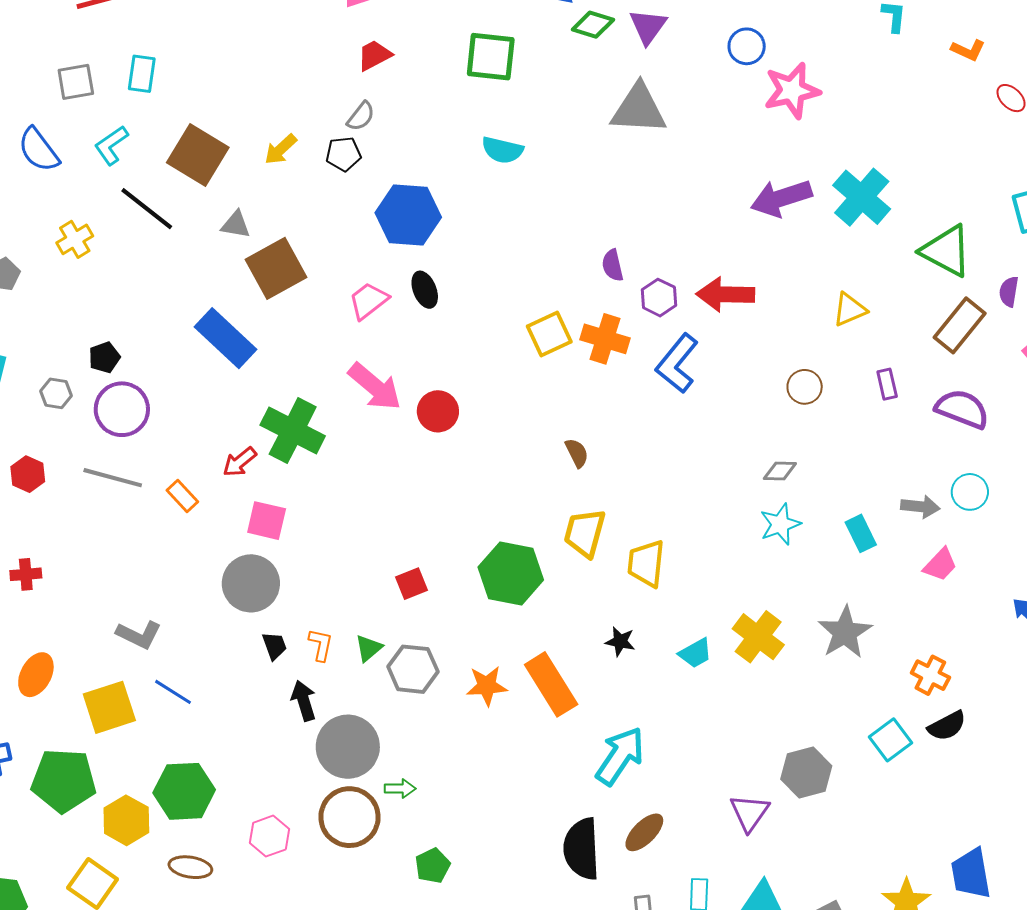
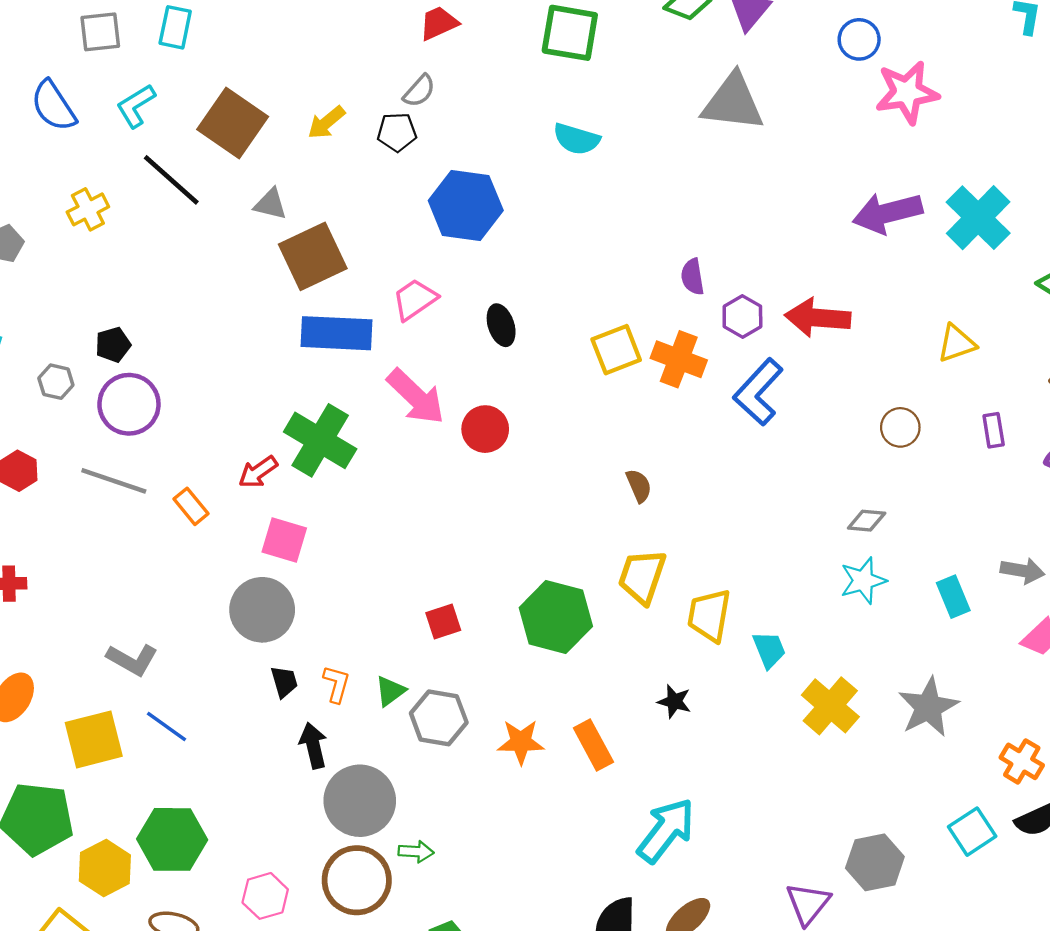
black ellipse: (425, 290) -> (501, 325), moved
blue rectangle: (226, 338) -> (336, 333), moved, turned -44
cyan trapezoid: (695, 653) -> (769, 650), moved, turned -87
orange rectangle: (551, 684) -> (593, 745), size x0.7

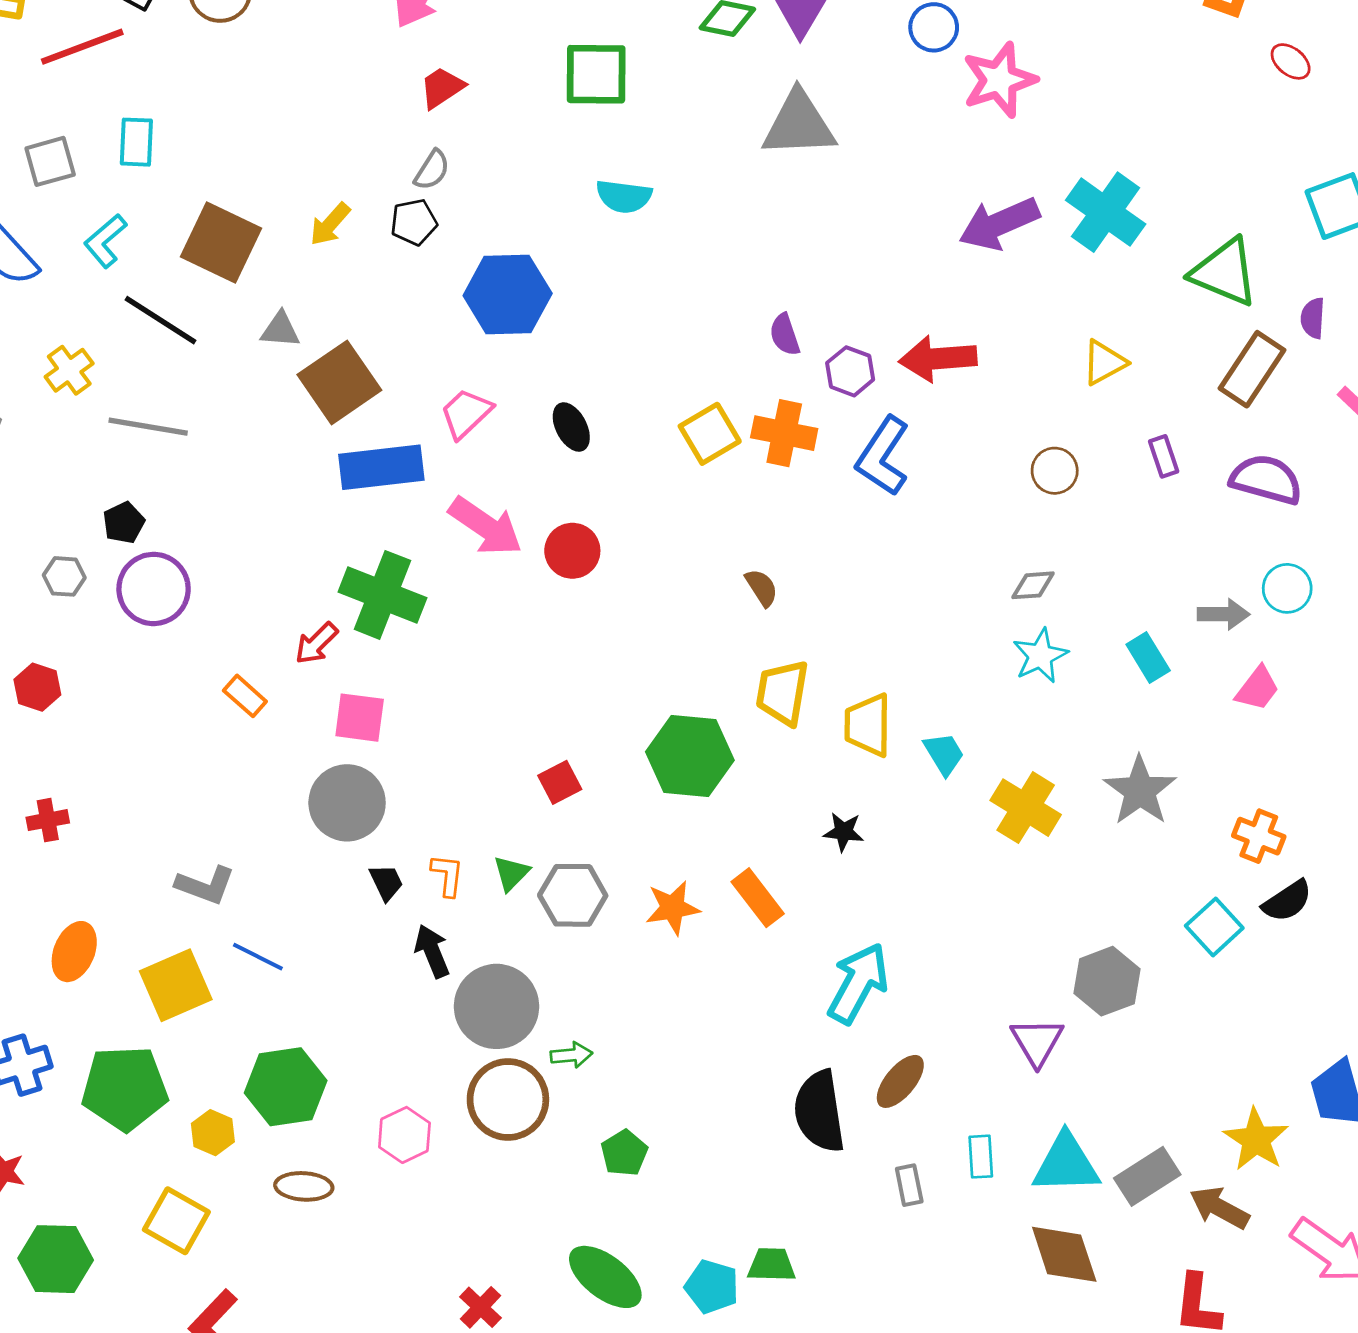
gray line: (114, 481) -> (148, 427), moved
yellow hexagon: (105, 868) -> (213, 1133), size x0.7

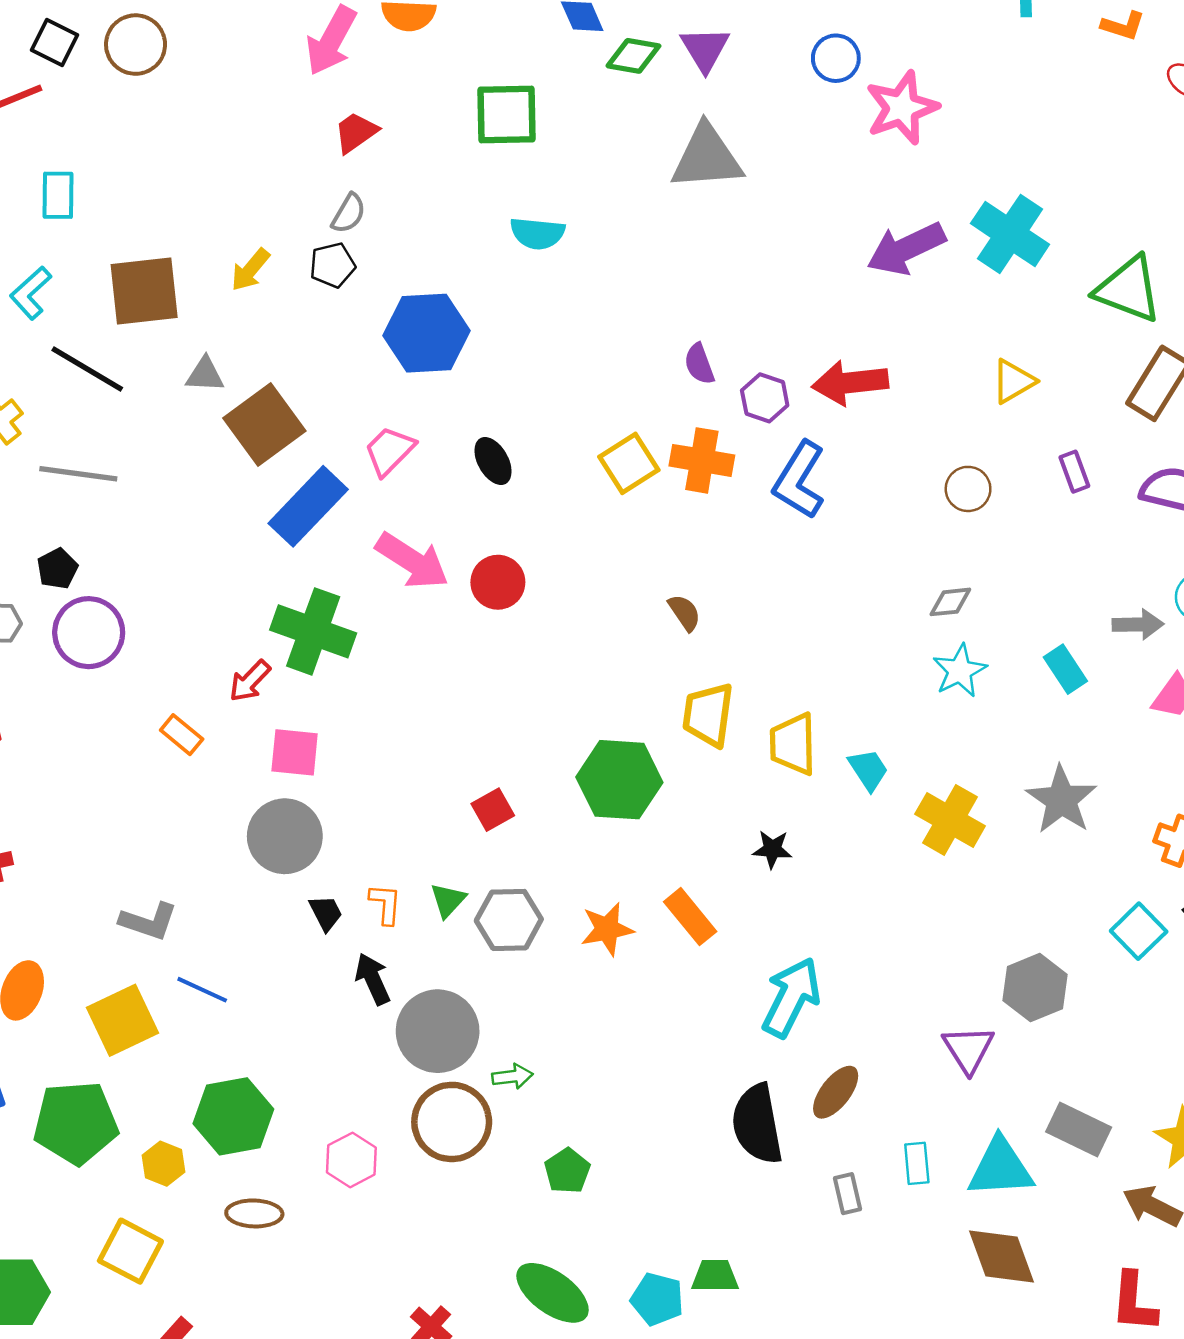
brown square: (221, 242) -> (144, 291), turned -30
blue rectangle: (381, 467) -> (308, 506), turned -38
gray rectangle: (1147, 1176) -> (1079, 1129), moved, turned 60

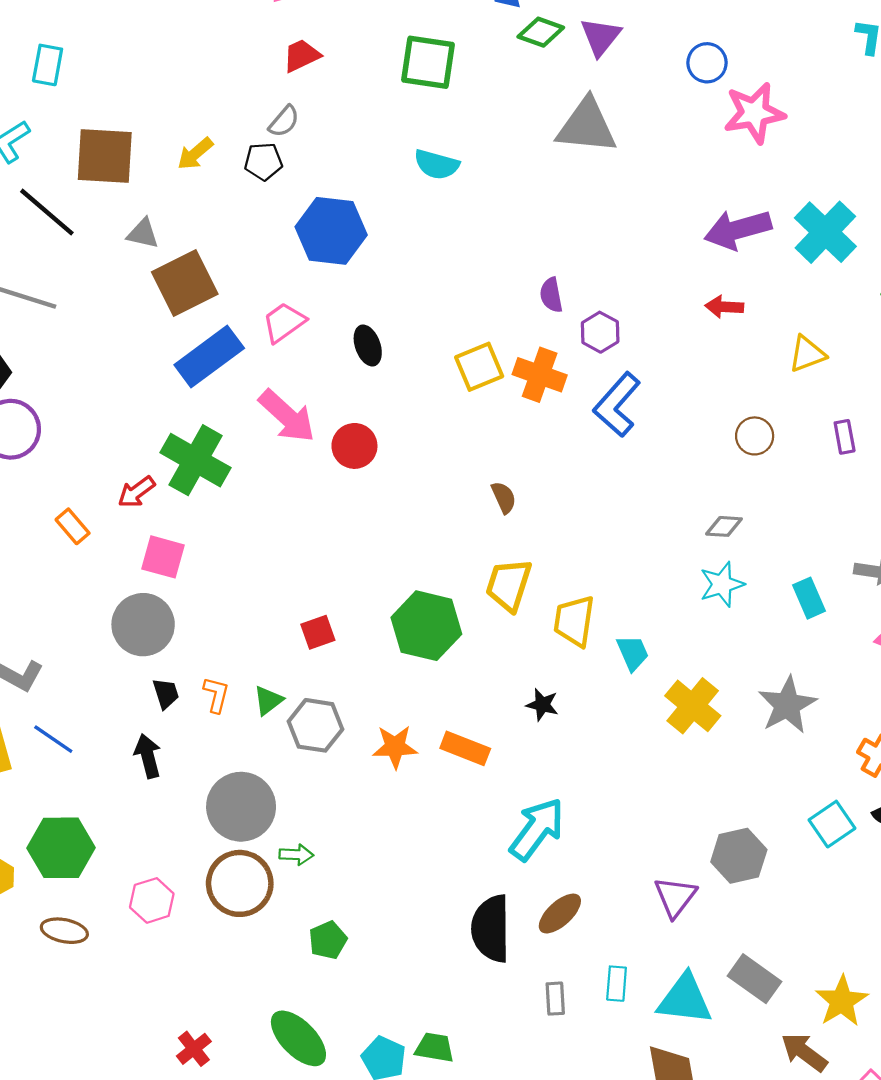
red arrow: (850, 383) -> (724, 307), moved, size x0.6
orange rectangle: (690, 917) -> (465, 748), turned -39
black arrow: (373, 979) -> (148, 756), moved

